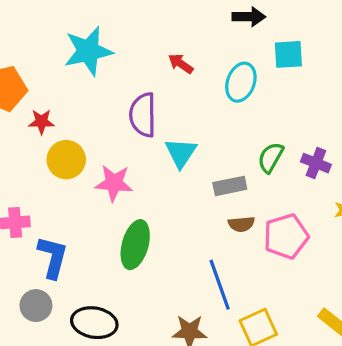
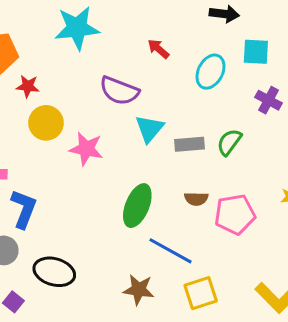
purple semicircle: (143, 115) -> (119, 91), turned -75
purple cross: (316, 163) -> (268, 100), moved
gray rectangle: (230, 186) -> (189, 144), moved
green ellipse: (135, 245) -> (137, 206), moved
blue line: (220, 285) -> (170, 251), turned -48

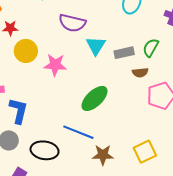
brown semicircle: (196, 199) -> (140, 73), moved
green ellipse: (137, 206) -> (95, 98), turned 32
blue line: (170, 251) -> (78, 132), moved

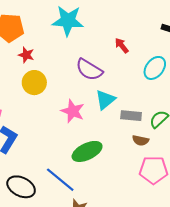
pink star: (55, 65) -> (73, 111), moved

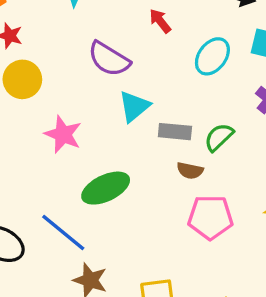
pink star: (73, 111) -> (63, 134), moved

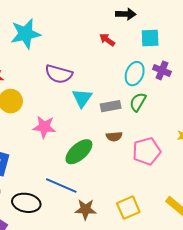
red arrow: (160, 21) -> (107, 40), moved
cyan ellipse: (212, 56) -> (135, 74), moved
brown semicircle: (190, 171) -> (114, 136), moved

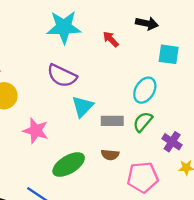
cyan star: (25, 34) -> (64, 27), moved
red arrow: (107, 40) -> (111, 39), moved
purple cross: (162, 70) -> (172, 142), moved

